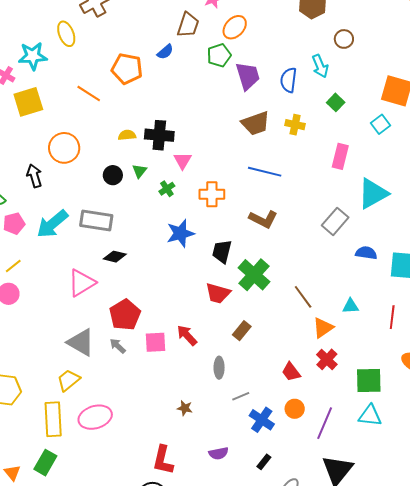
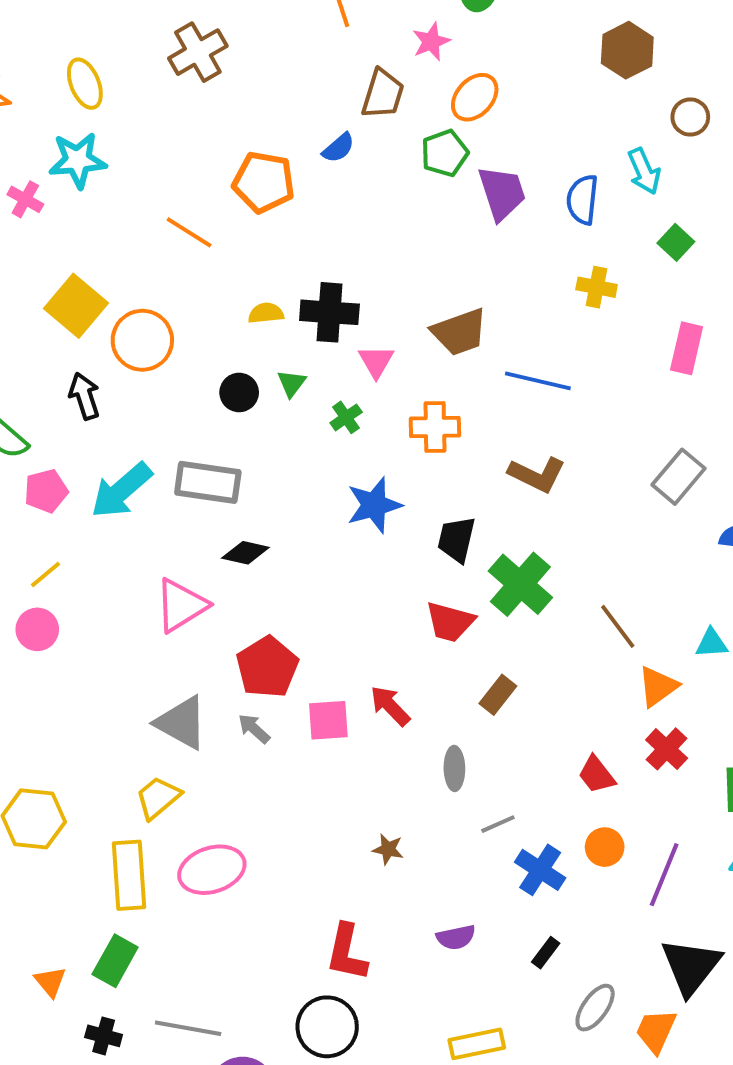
yellow ellipse: (66, 34) -> (85, 84), moved
yellow square: (28, 102) -> (76, 306), moved, turned -32
brown trapezoid: (256, 123) -> (460, 332), moved

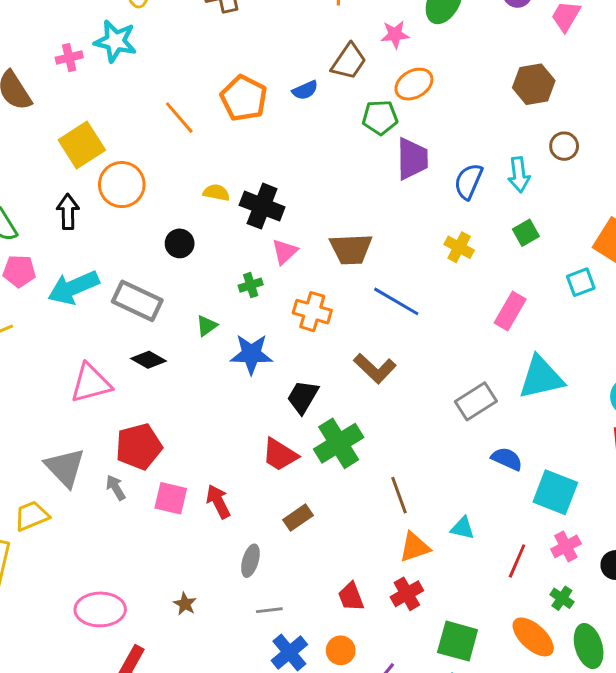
pink cross: (25, 199) -> (69, 58), turned 30
green triangle: (292, 383) -> (207, 326), moved
pink ellipse: (212, 870) -> (100, 609), moved

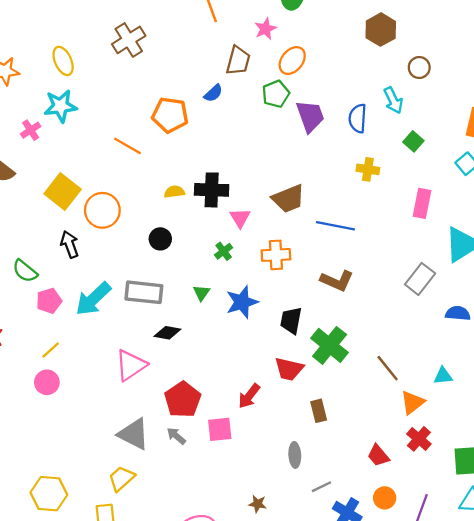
red arrow: (218, 501) -> (249, 396), moved, turned -96
brown rectangle: (298, 518) -> (319, 411), turned -50

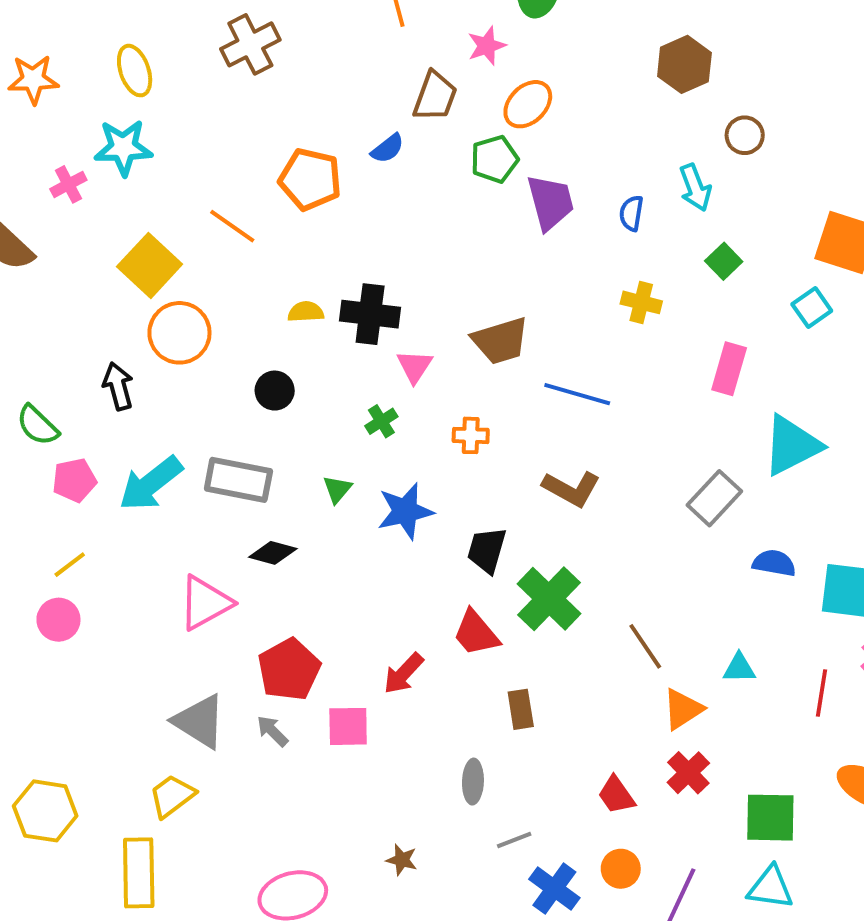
blue semicircle: (358, 118) -> (631, 213), size x0.7
yellow square: (63, 191) -> (150, 265), moved
orange cross: (276, 255) -> (471, 435), size x0.7
red trapezoid: (289, 369) -> (476, 633), turned 32

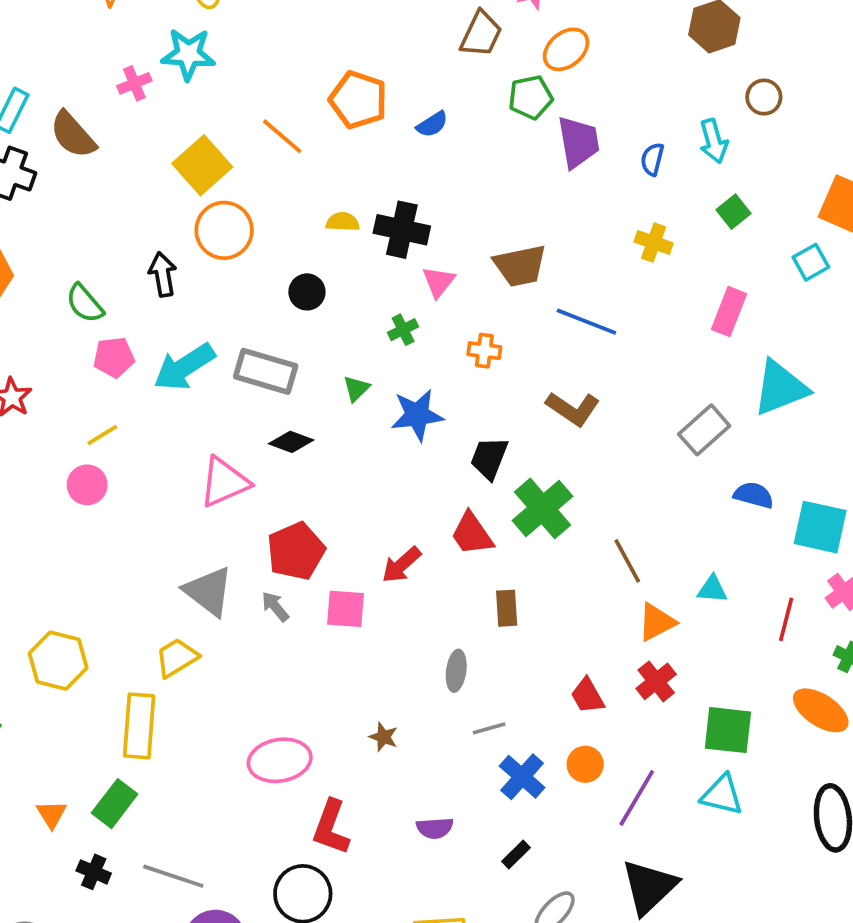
blue semicircle: (388, 148) -> (432, 124), moved

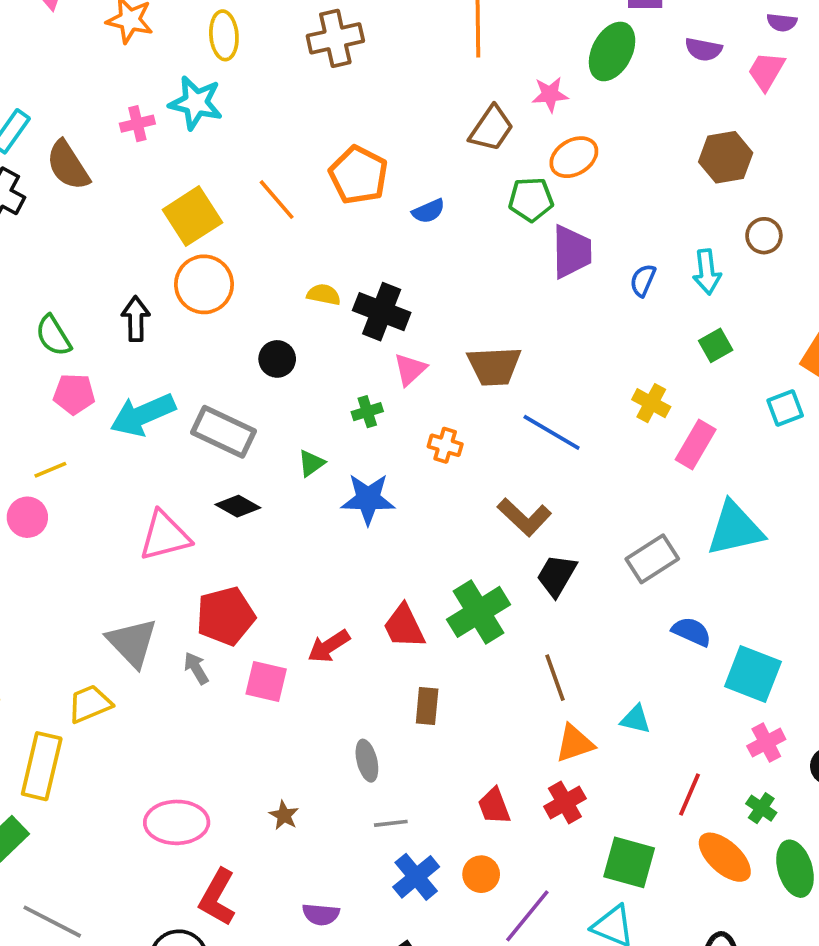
yellow cross: (654, 243) -> (651, 403), moved
black trapezoid: (489, 458) -> (557, 575), moved
red line: (786, 619) -> (690, 794), moved
gray ellipse: (456, 671) -> (367, 761), turned -30

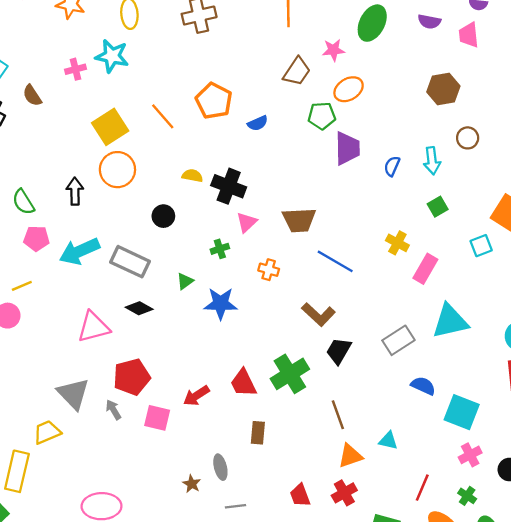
pink trapezoid: (766, 71) -> (469, 35), turned -36
brown semicircle: (68, 165) -> (32, 95), size x0.7
brown star: (284, 815) -> (192, 484), moved

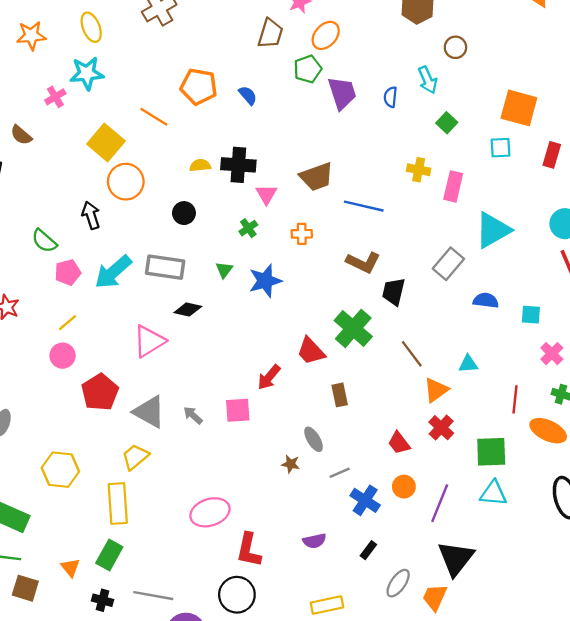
blue semicircle: (258, 123) -> (248, 95), turned -90
cyan square: (481, 246) -> (500, 148), turned 35
red pentagon: (132, 377) -> (100, 392), moved
cyan square: (462, 412) -> (531, 315), size x0.6

